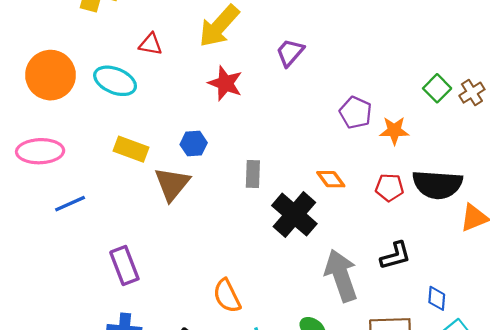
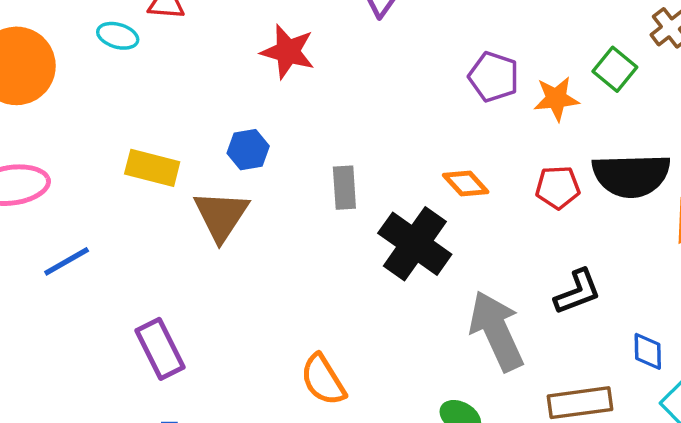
cyan ellipse: (115, 81) -> (118, 36), moved, size x0.6
green square: (437, 88) -> (615, 69), moved

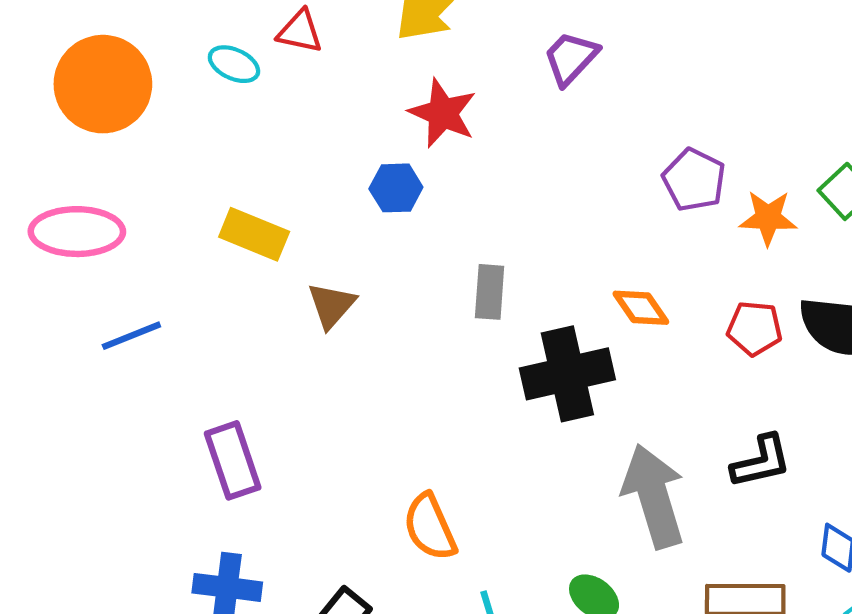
blue hexagon: (248, 150) -> (396, 188), moved
brown triangle: (221, 215) -> (331, 305), size x0.7
black cross: (415, 244) -> (567, 374), turned 34

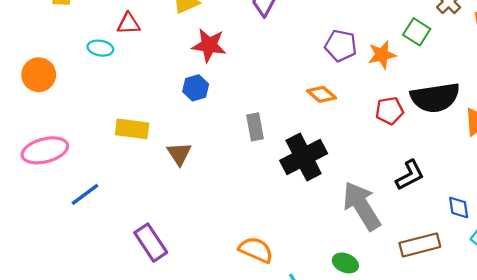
orange circle: (103, 84) -> (39, 75), size x0.7
orange diamond: (641, 308) -> (321, 94), moved
orange semicircle: (430, 527) -> (256, 250), turned 152

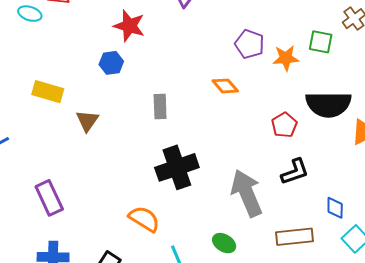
green square: (417, 32) -> (321, 42), turned -30
red pentagon: (389, 111) -> (284, 125), moved, turned -30
black cross: (304, 157) -> (177, 167), moved

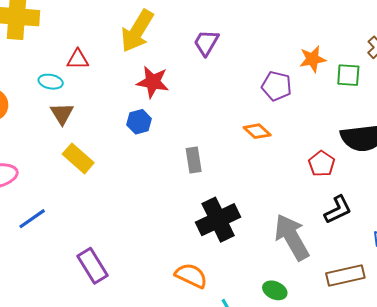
orange star: (286, 58) -> (313, 59), moved
yellow rectangle: (48, 92) -> (78, 158), turned 32
brown triangle: (87, 121) -> (62, 114), moved

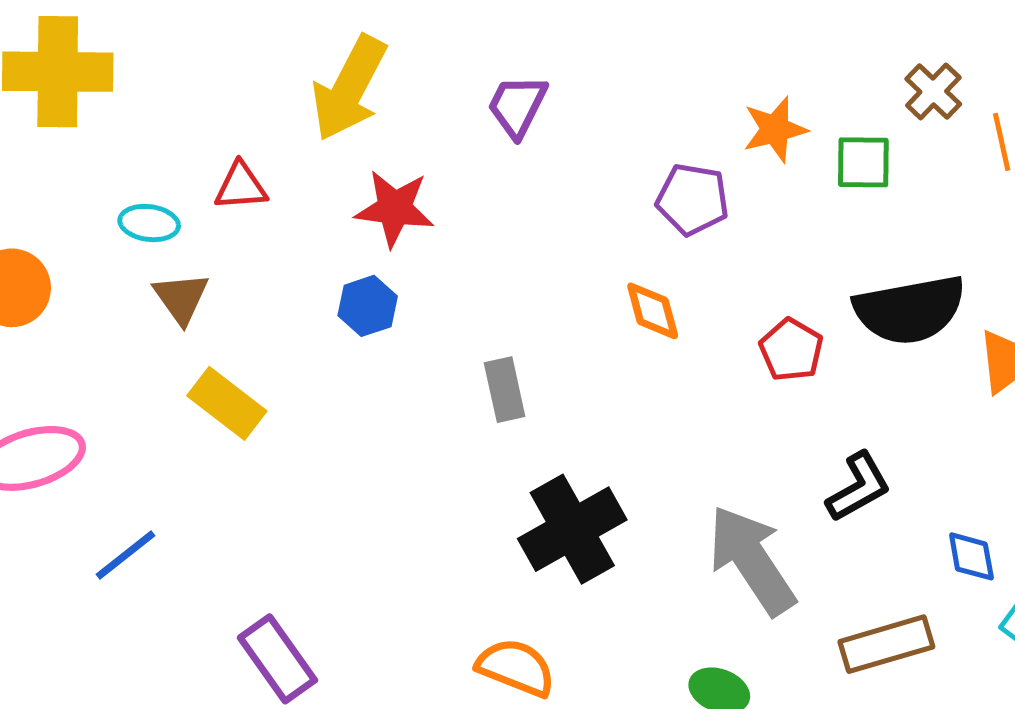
red triangle: (78, 59) -> (241, 186), moved
orange diamond: (257, 131) -> (653, 311), turned 36
red pentagon: (322, 164) -> (791, 350), moved

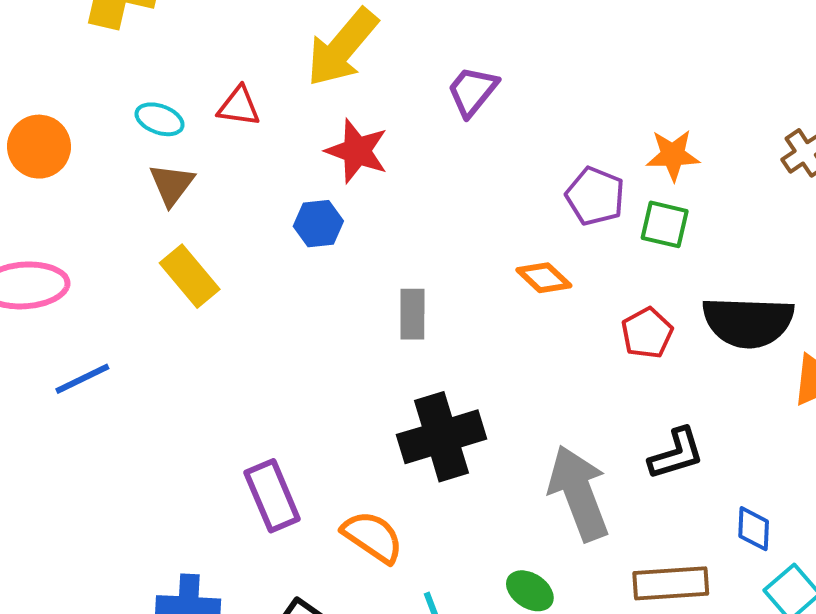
green square: (863, 162) -> (665, 224), moved
orange diamond: (653, 311) -> (544, 278), turned -44
purple rectangle: (277, 659) -> (272, 496), moved

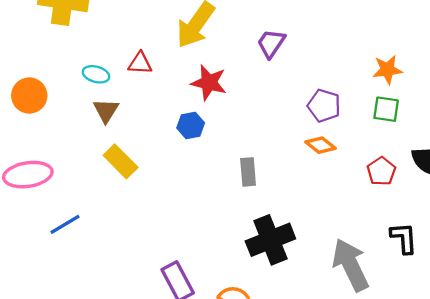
purple pentagon: (595, 196) -> (324, 106), moved
black L-shape: (676, 454) -> (404, 238), turned -72

